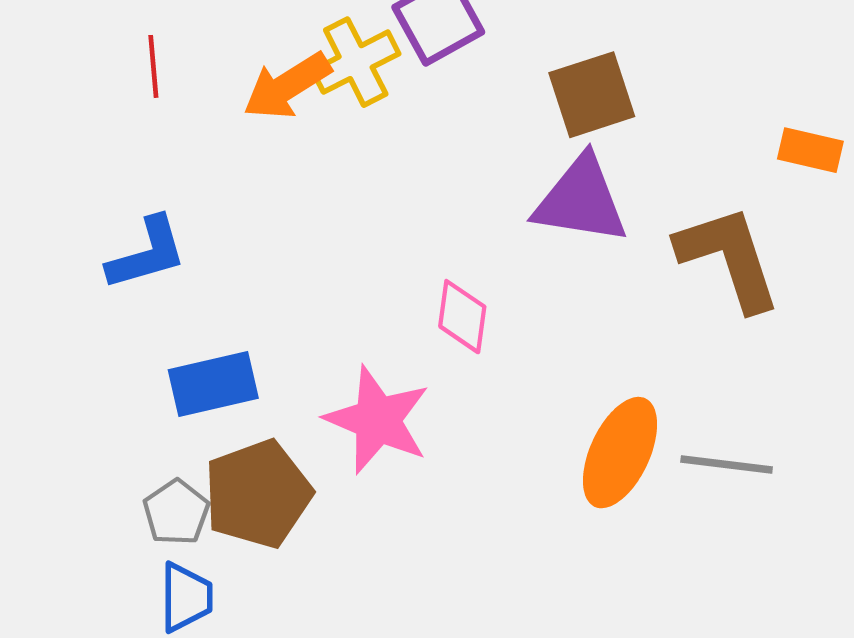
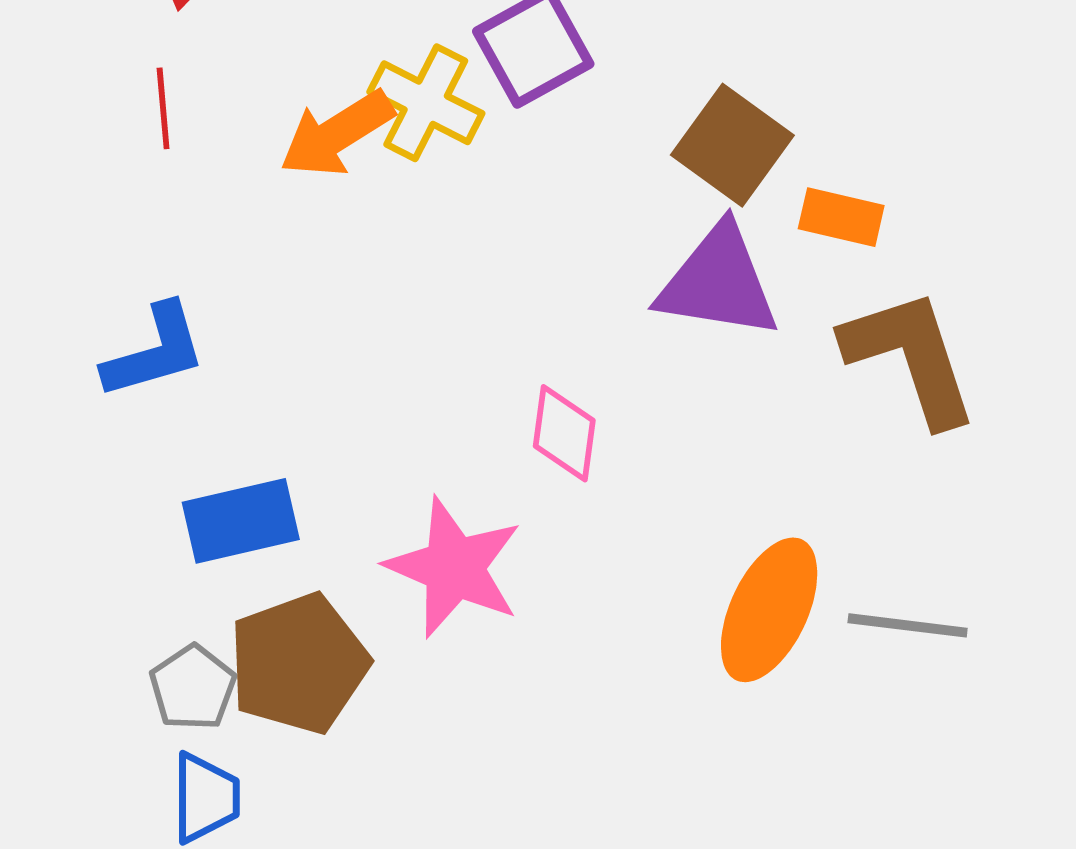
yellow cross: (356, 62) -> (426, 103), turned -36
brown square: (592, 95) -> (732, 145), turned -36
orange rectangle: (810, 150) -> (841, 217), moved

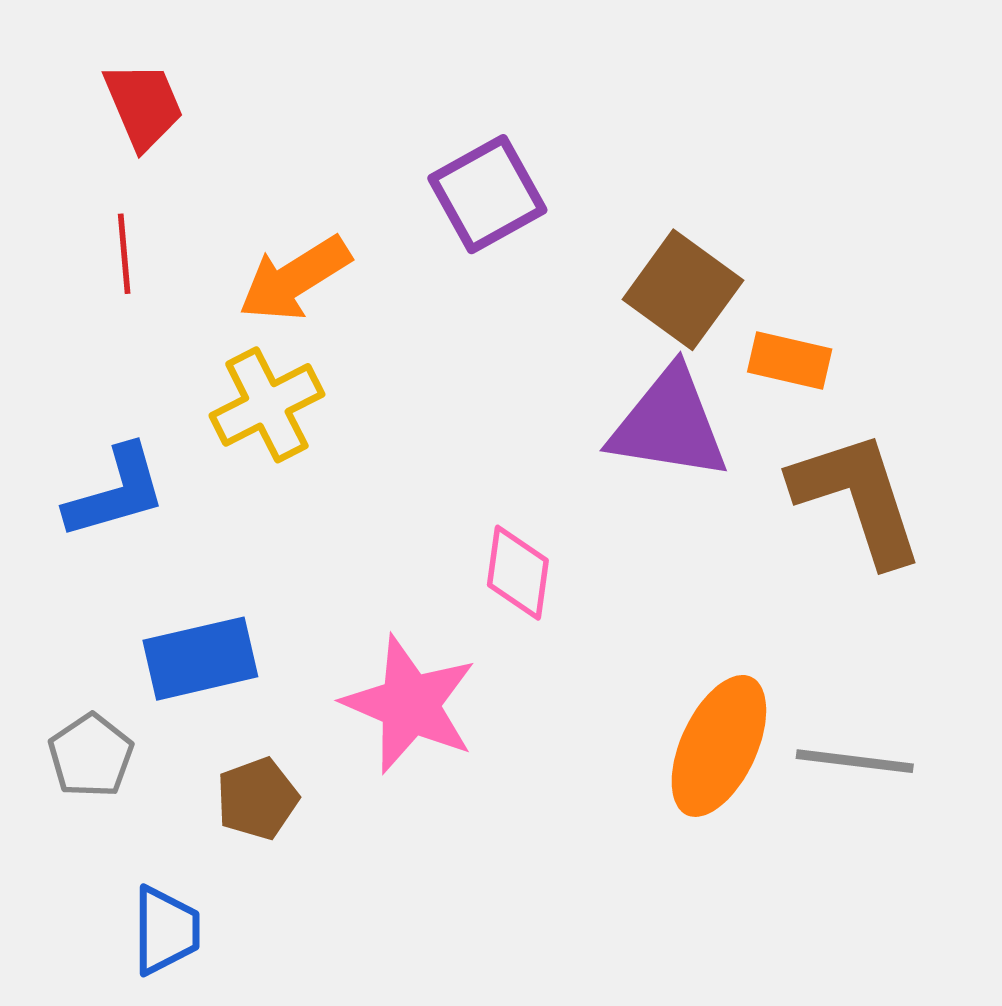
yellow cross: (426, 103) -> (267, 405), moved, turned 36
brown pentagon: (299, 664) -> (257, 799), size x0.6
gray pentagon: (193, 688) -> (91, 756), moved

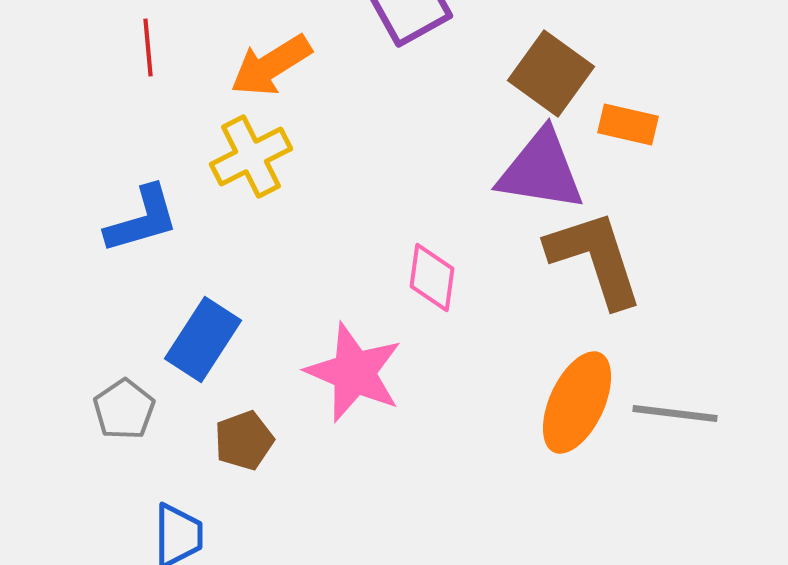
brown L-shape: (858, 498) -> (595, 258), moved
blue rectangle: (200, 659) -> (203, 339), turned -44

